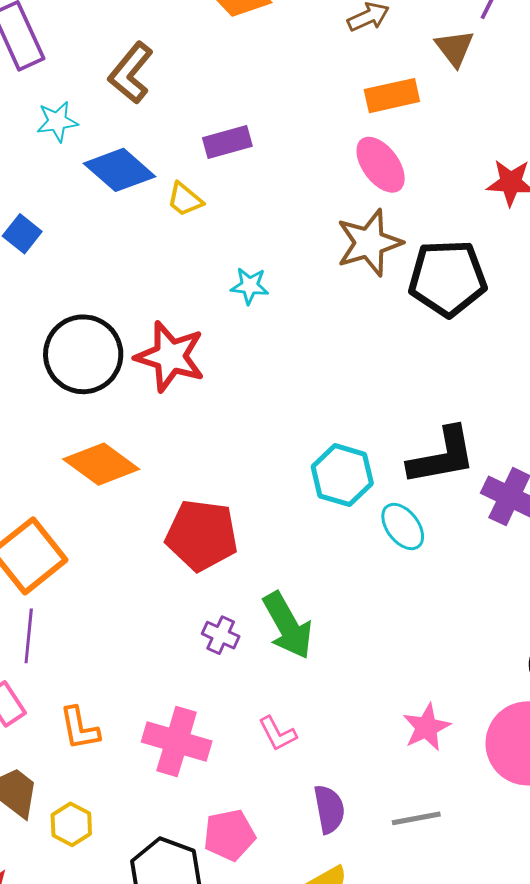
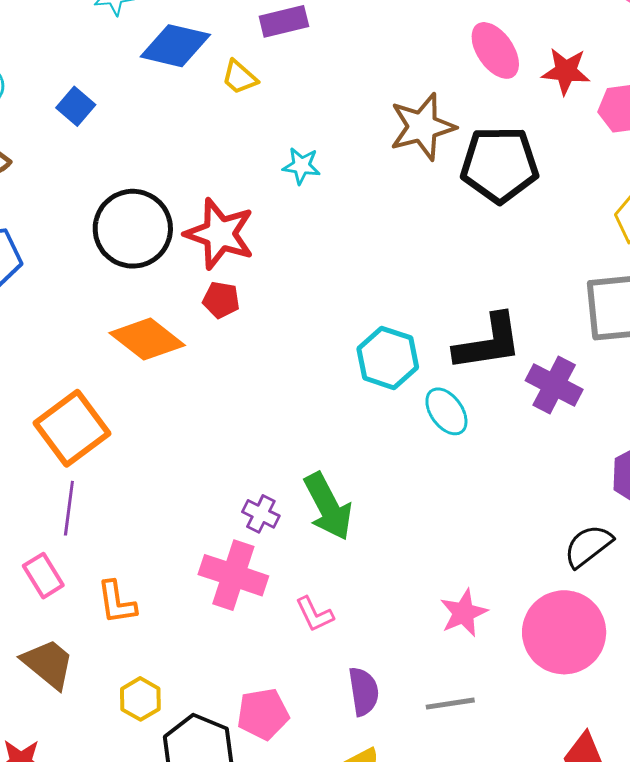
pink ellipse: (381, 165) -> (495, 50), moved
blue diamond: (120, 170) -> (175, 46), turned -30
red pentagon: (202, 535) -> (221, 300), moved, size x0.5
pink cross: (177, 741) -> (233, 575), moved
yellow hexagon: (71, 824) -> (140, 699), moved

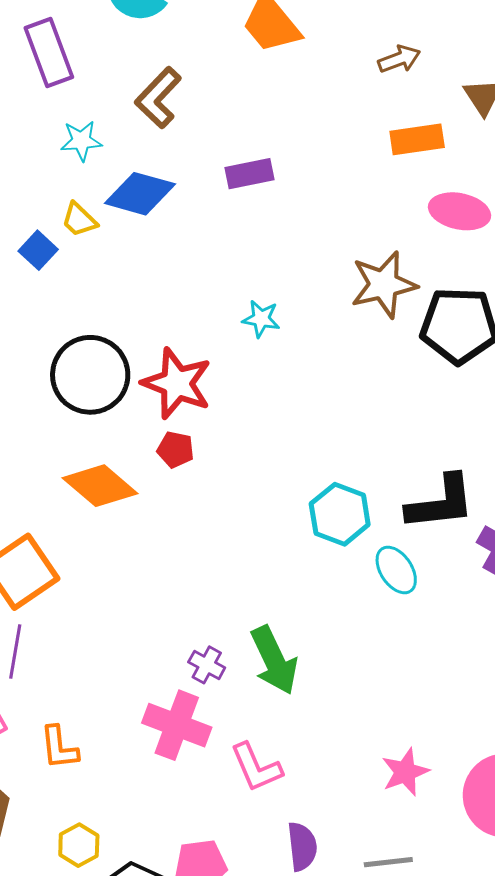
pink ellipse: (495, 50) -> (460, 211), turned -46
yellow trapezoid: (240, 77) -> (79, 220), moved
pink L-shape: (314, 614) -> (256, 767), size x1.4

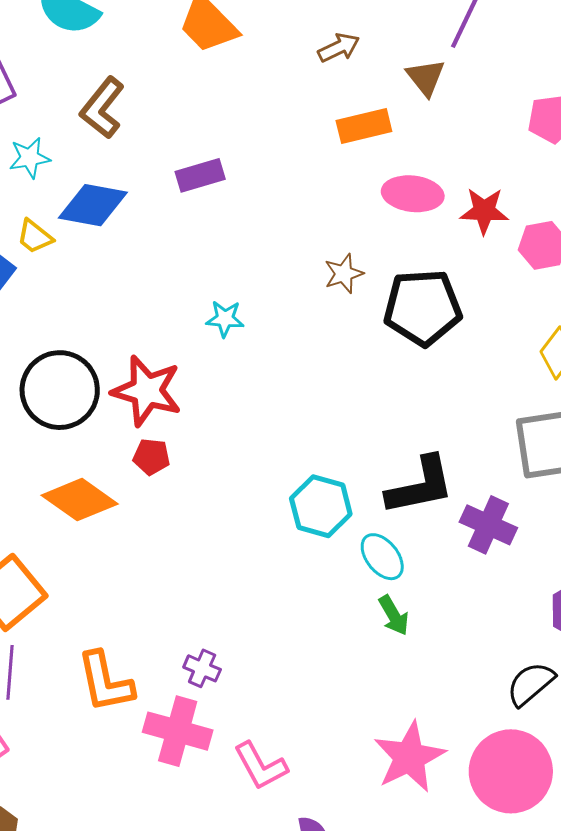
brown star: (384, 285) -> (344, 274), size x0.6
green arrow: (274, 660) -> (394, 615), moved, size x0.6
orange L-shape: (59, 748) -> (105, 682), moved, size x1.4
pink star: (405, 772) -> (409, 757), size x1.5

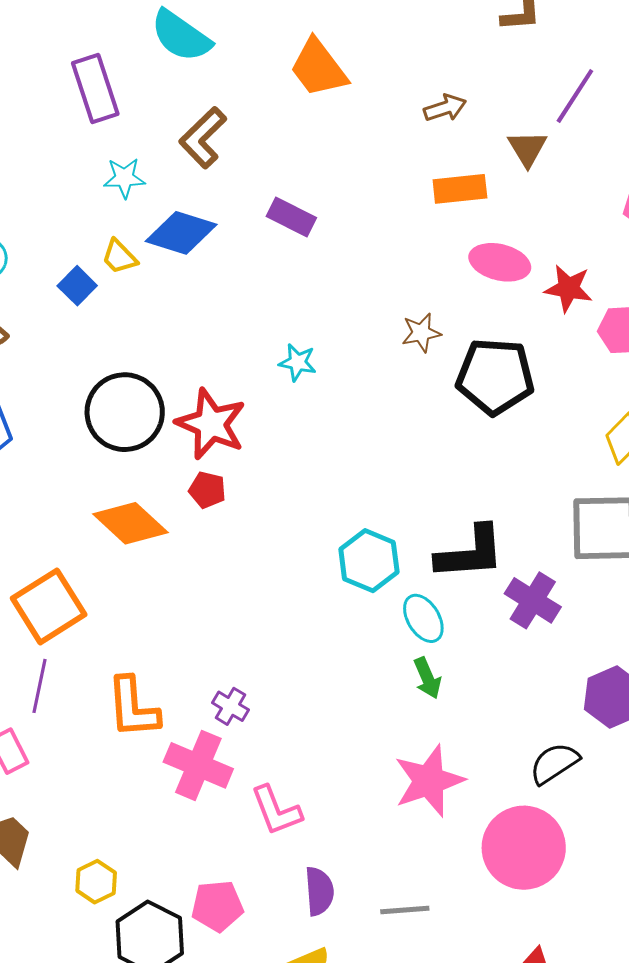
purple rectangle: (200, 175) -> (291, 217), turned 36
pink star: (409, 757) -> (429, 781), moved

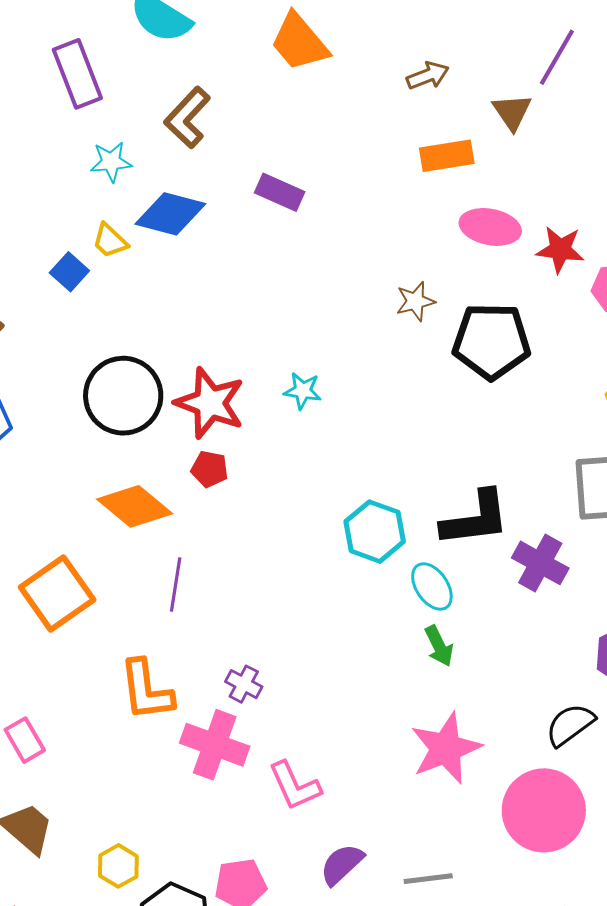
cyan star: (298, 362) -> (303, 391), moved
purple line: (40, 686) -> (176, 585), moved
purple semicircle: (319, 891) -> (342, 864), turned -126

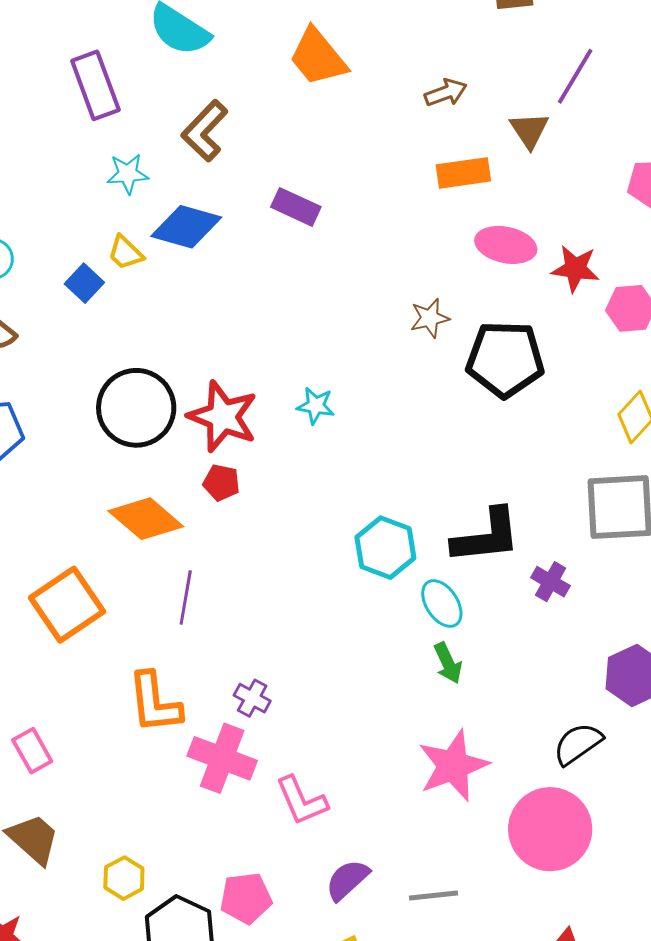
purple cross: (540, 563) -> (551, 582), size x0.7

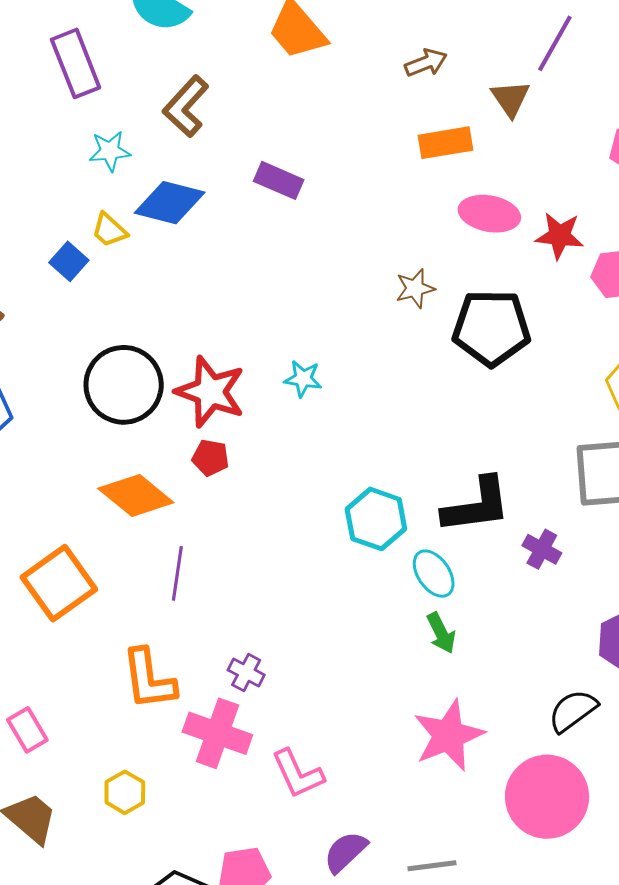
yellow hexagon: (124, 878) -> (125, 792), moved

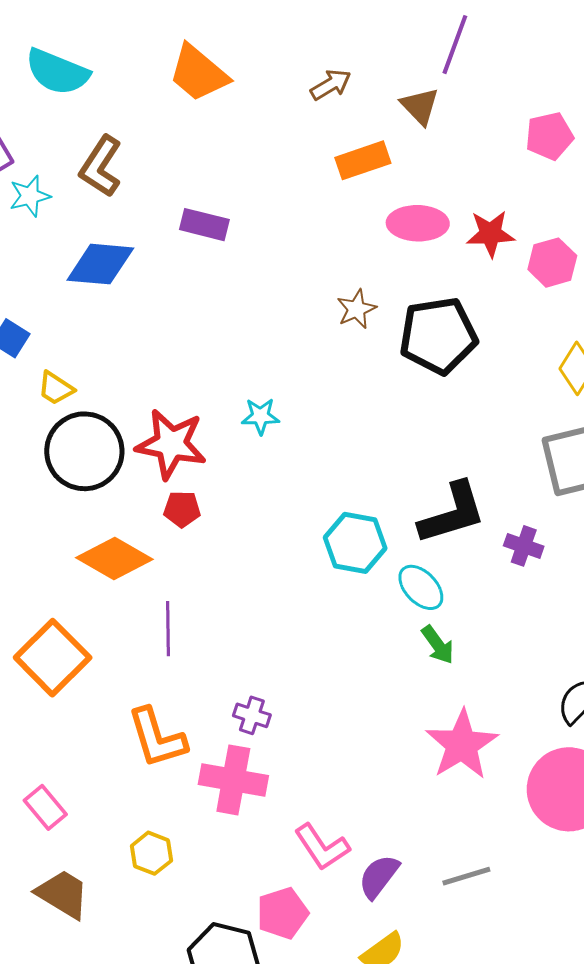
cyan star: (110, 151) -> (30, 196), moved
yellow trapezoid: (109, 230) -> (56, 388), moved
pink L-shape: (298, 774) -> (322, 847), moved

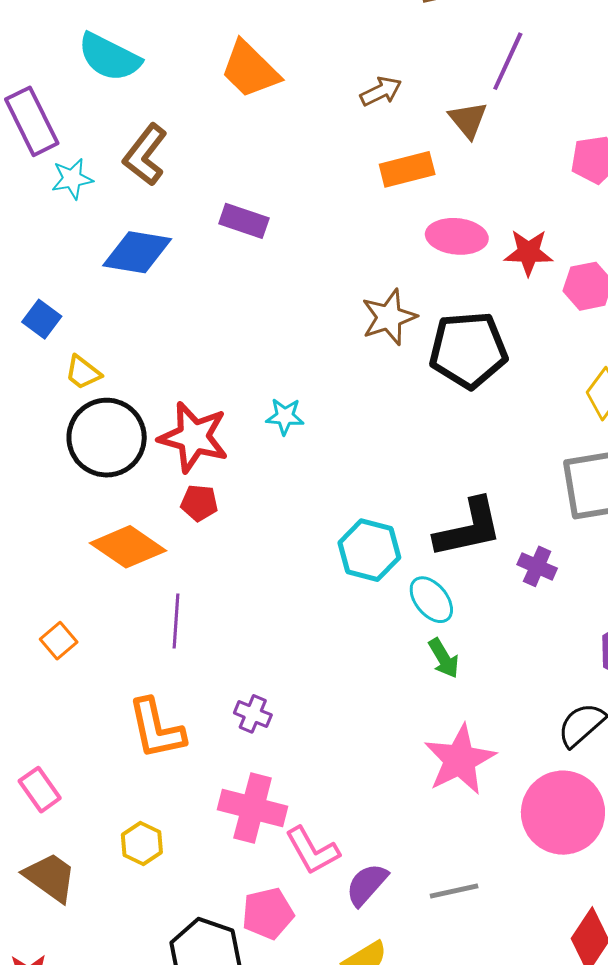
brown star: (356, 309) -> (389, 317), size x1.4
orange square: (53, 658) -> (59, 641), size x0.5
pink cross: (233, 780) -> (253, 808), moved

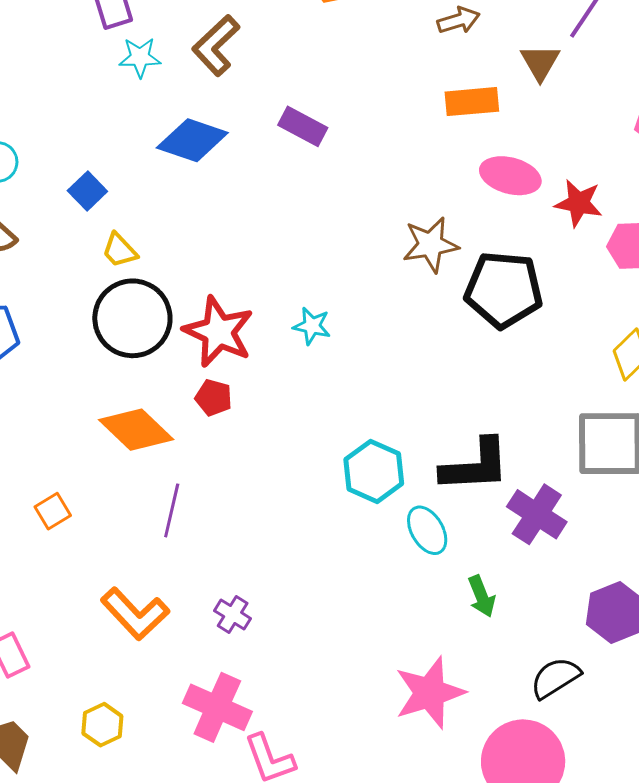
purple cross: (537, 566) -> (537, 514), size x1.5
green arrow: (444, 658) -> (482, 596), moved
orange L-shape: (156, 729) -> (135, 614), turned -40

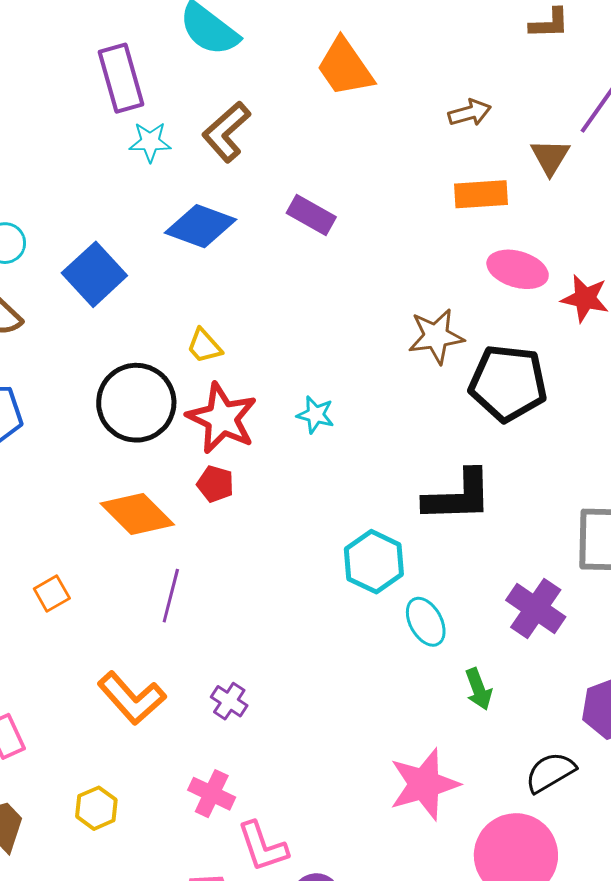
blue square: (87, 191) -> (94, 274), size x1.6
yellow trapezoid: (120, 250) -> (204, 346), moved
black L-shape: (475, 466) -> (458, 496), moved
pink cross: (217, 707) -> (212, 794), size x0.7

